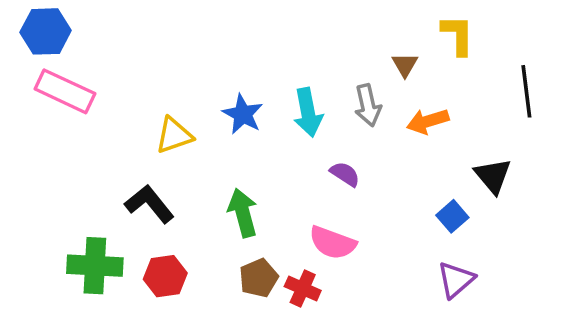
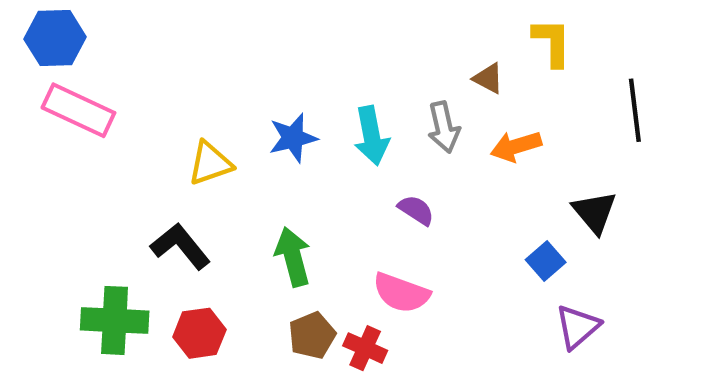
brown triangle: (405, 65) -> (488, 78), turned -32
blue star: (243, 114) -> (293, 138), turned 30
purple triangle: (456, 280) -> (578, 327), moved

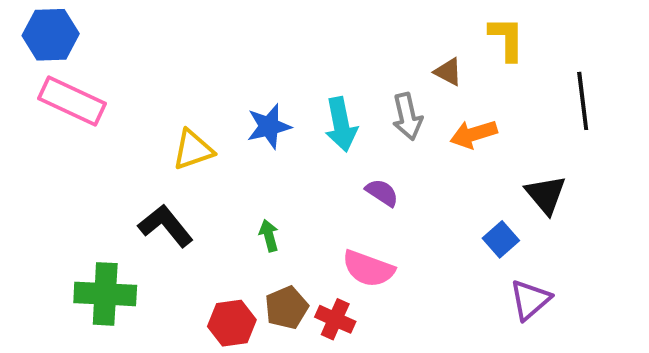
green arrow: (293, 257) -> (269, 235), size x0.6
red hexagon: (199, 333) -> (232, 323), moved

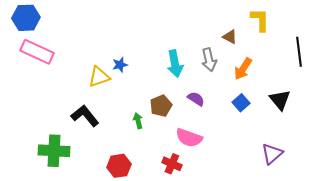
blue star: (269, 126) -> (120, 65), moved, size x0.7
orange arrow: (474, 134) -> (243, 69), turned -40
blue square: (501, 239) -> (241, 103), moved
brown pentagon: (286, 308) -> (161, 106), moved

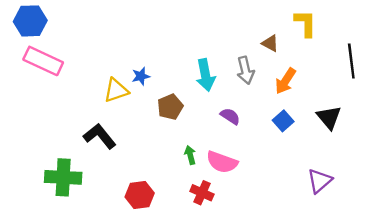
brown pentagon: (161, 106) -> (170, 107), moved
green arrow: (138, 121) -> (190, 155), moved

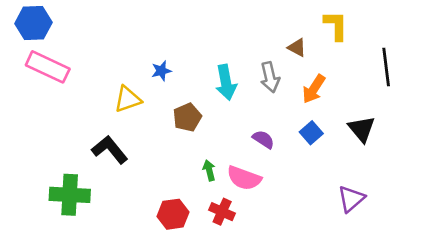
blue star: (141, 76) -> (161, 71), moved
purple semicircle: (230, 116) -> (263, 139), moved
red hexagon: (140, 195) -> (173, 214), moved

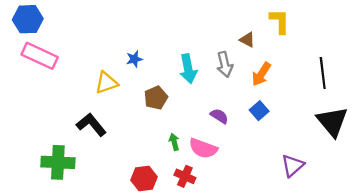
black line: (386, 67) -> (323, 73), moved
black triangle: (362, 129) -> (332, 121), moved, size x1.4

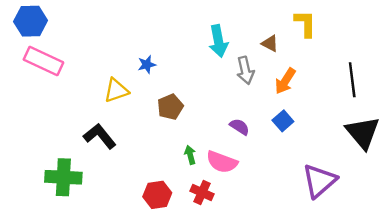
cyan arrow: (188, 69) -> (218, 41), moved
purple triangle: (293, 166) -> (319, 181), size x1.4

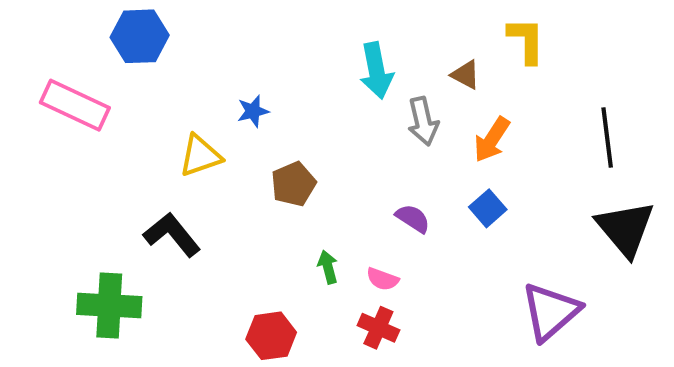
blue hexagon: (31, 21) -> (140, 36), moved
pink semicircle: (222, 162) -> (383, 279), size x0.6
red cross: (202, 193) -> (378, 328), moved

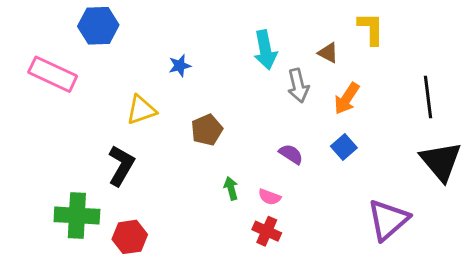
blue star: (253, 111) -> (180, 66), moved
black L-shape: (172, 235) -> (121, 166), turned 69
red hexagon: (271, 336) -> (130, 237), moved

